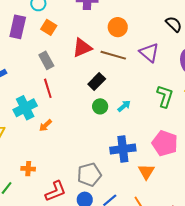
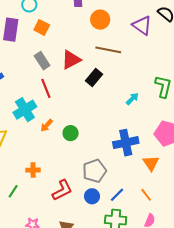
orange circle: (118, 27) -> (100, 20), moved
red triangle: (82, 48) -> (71, 60), moved
purple triangle: (149, 53) -> (142, 25), moved
green circle: (100, 106) -> (71, 133), moved
cyan arrow: (124, 106) -> (132, 99), moved

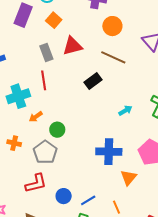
red triangle: (71, 60) -> (72, 46), moved
orange cross: (33, 170) -> (14, 143), moved
gray pentagon: (94, 171) -> (45, 152), moved, turned -30

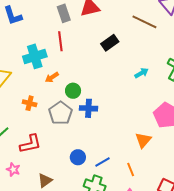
brown line: (113, 57) -> (144, 22), moved
blue cross: (109, 152) -> (89, 108), moved, size x0.7
red L-shape: (36, 183) -> (30, 144), moved

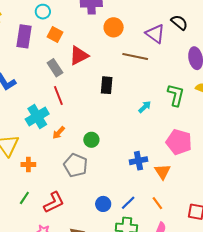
black rectangle: (110, 43) -> (107, 85), turned -36
green circle: (73, 91) -> (91, 140), moved
orange cross: (30, 103) -> (28, 164), moved
blue cross: (89, 108) -> (138, 161), moved

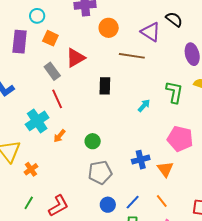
orange cross: (28, 164) -> (31, 169), turned -32
gray pentagon: (76, 165) -> (100, 172), moved, turned -30

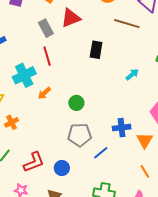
orange line: (162, 201) -> (145, 171), moved
blue line: (133, 202) -> (101, 153), moved
blue circle: (108, 205) -> (62, 168), moved

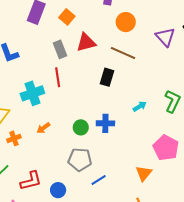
brown line: (127, 24) -> (123, 53), moved
orange arrow: (44, 93) -> (43, 128), moved
blue cross: (122, 128) -> (105, 123), moved

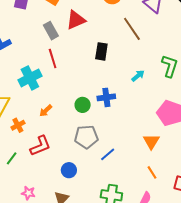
brown line: (123, 53) -> (132, 29), moved, turned 40
red L-shape: (31, 181) -> (40, 146), moved

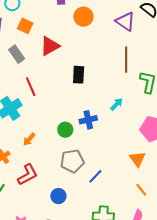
brown line: (132, 29) -> (126, 60), moved, turned 40
gray rectangle: (51, 31) -> (17, 54), moved
cyan arrow: (138, 76) -> (117, 104), moved

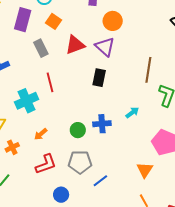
purple triangle: (125, 21) -> (105, 47), moved
red L-shape: (28, 175) -> (46, 164), moved

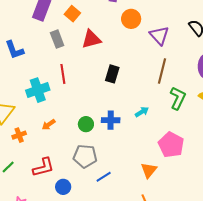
purple triangle: (105, 47) -> (159, 35), moved
red L-shape: (46, 164) -> (43, 167), moved

